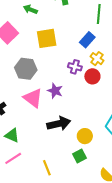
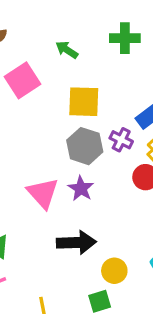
purple cross: (75, 67) -> (121, 140), moved
gray hexagon: (26, 69) -> (85, 146), moved

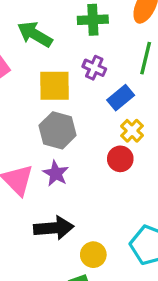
green arrow: (67, 50) -> (35, 34), size x1.5
purple cross: (121, 140) -> (94, 68), moved

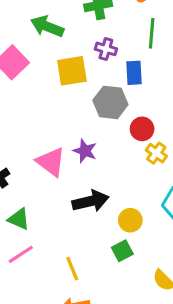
blue rectangle: (121, 98) -> (134, 73), turned -45
gray hexagon: (58, 130) -> (110, 102), moved
yellow cross: (132, 131) -> (156, 153), moved

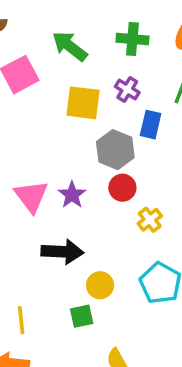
red circle: (142, 129) -> (122, 188), moved

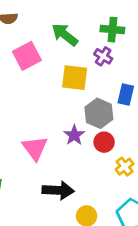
purple cross: (127, 89) -> (103, 56), moved
purple star: (72, 195) -> (74, 135), moved

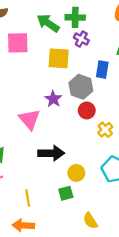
green cross: (112, 30) -> (75, 17), moved
pink square: (27, 56) -> (18, 43), turned 30
purple star: (74, 135) -> (53, 99), moved

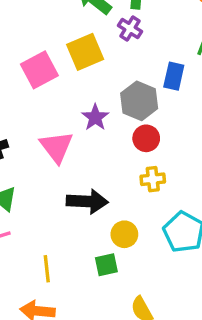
purple cross: (81, 39) -> (130, 28), moved
pink square: (18, 43) -> (39, 70), moved, turned -30
yellow square: (59, 58) -> (85, 52), moved, turned -30
yellow cross: (105, 130) -> (153, 179), moved, turned 32

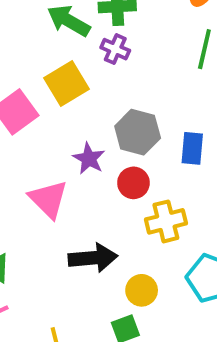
blue rectangle: (174, 76) -> (192, 148), moved
red circle: (146, 138) -> (133, 183), moved
yellow cross: (153, 179) -> (166, 221), size x1.4

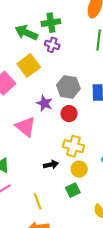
yellow cross: (166, 221) -> (74, 146), moved, turned 36
black arrow: (93, 258) -> (51, 165), moved, size x0.6

